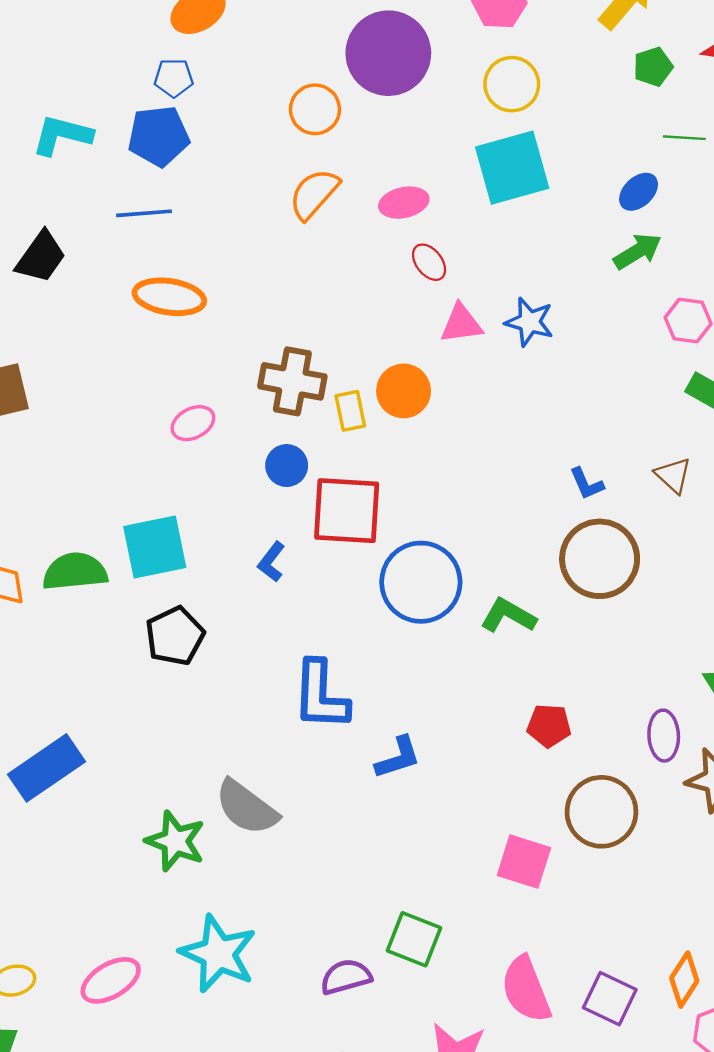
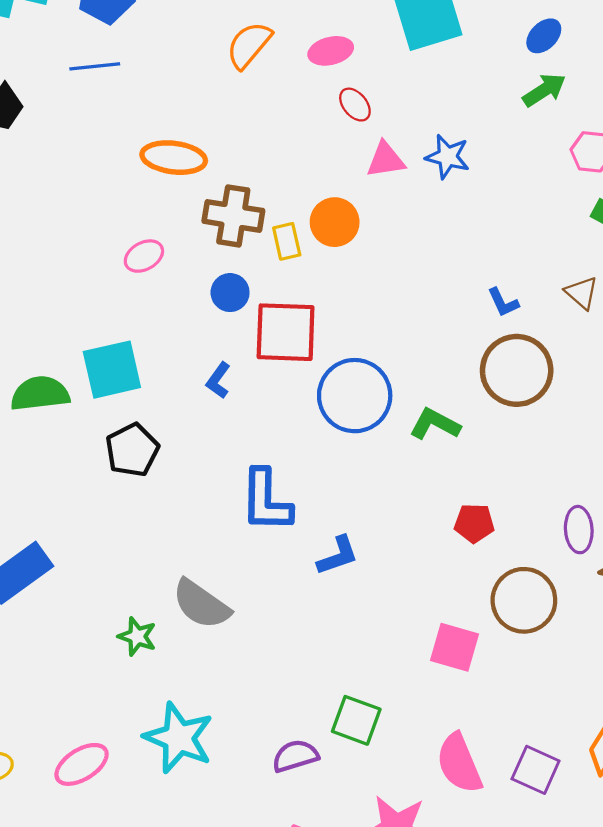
orange ellipse: (169, 297) -> (174, 158), moved
green star: (175, 841) -> (137, 636), size x0.7

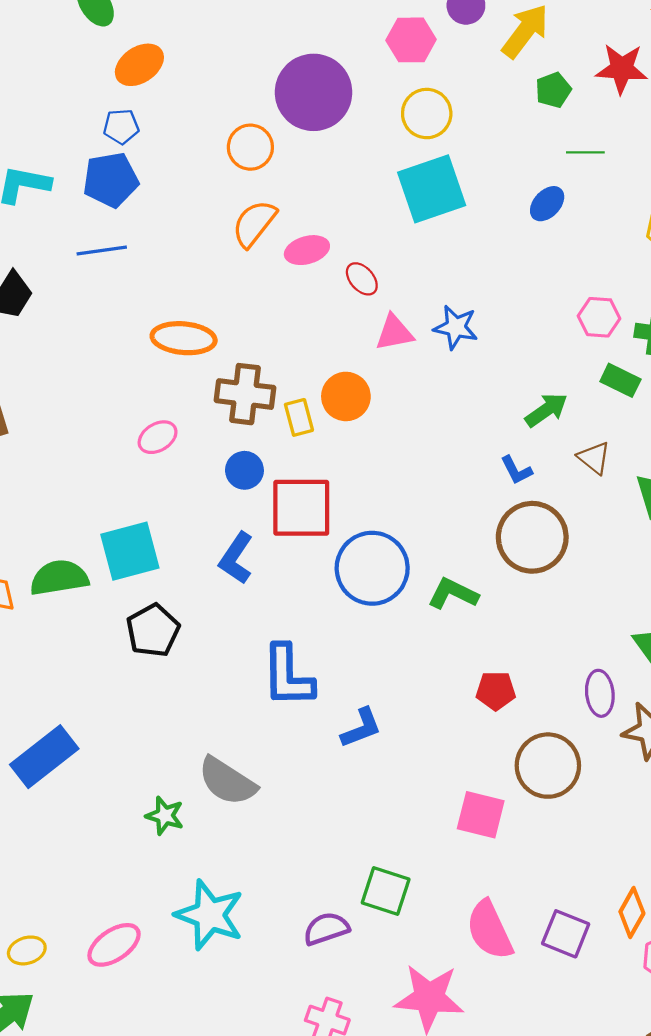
pink ellipse: (331, 51) -> (307, 250), moved
green arrow: (544, 90) -> (546, 410), moved
blue L-shape: (218, 380) -> (236, 558), size x1.4

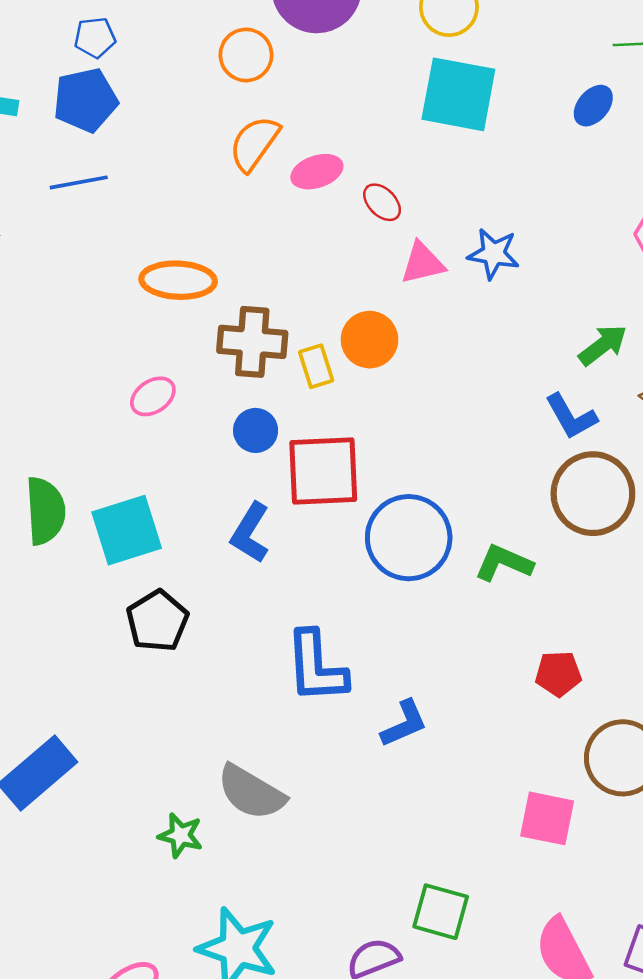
cyan square: (432, 189) -> (458, 94), turned 32
blue L-shape: (516, 470) -> (571, 416), size x1.4
green semicircle: (59, 578) -> (45, 511), moved, turned 98

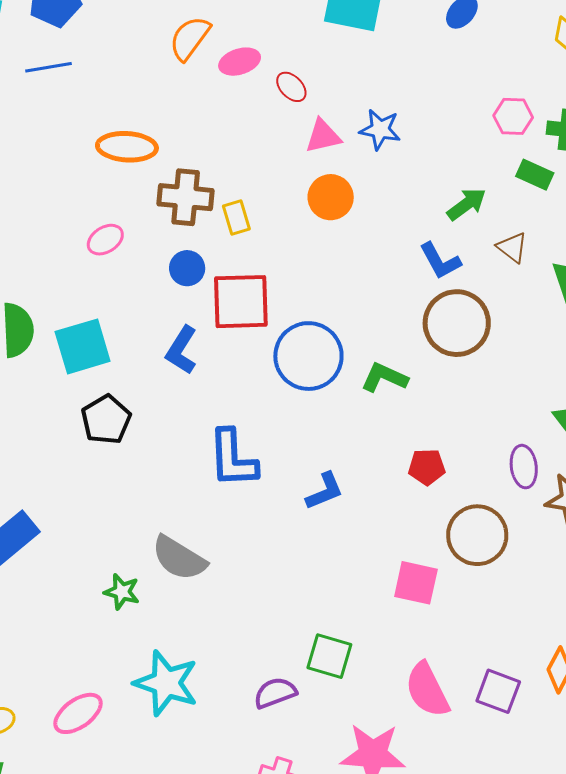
orange circle: (370, 340) -> (331, 197), moved
blue L-shape: (404, 724) -> (325, 491), moved

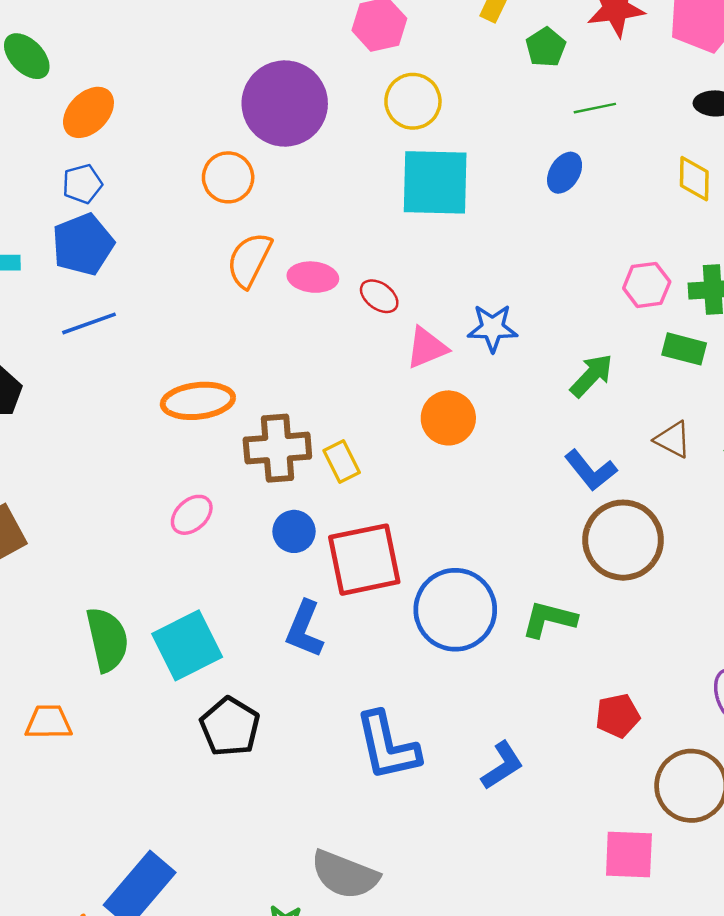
pink ellipse: (240, 62) -> (313, 277), turned 33
green arrow: (467, 204) -> (592, 376), moved

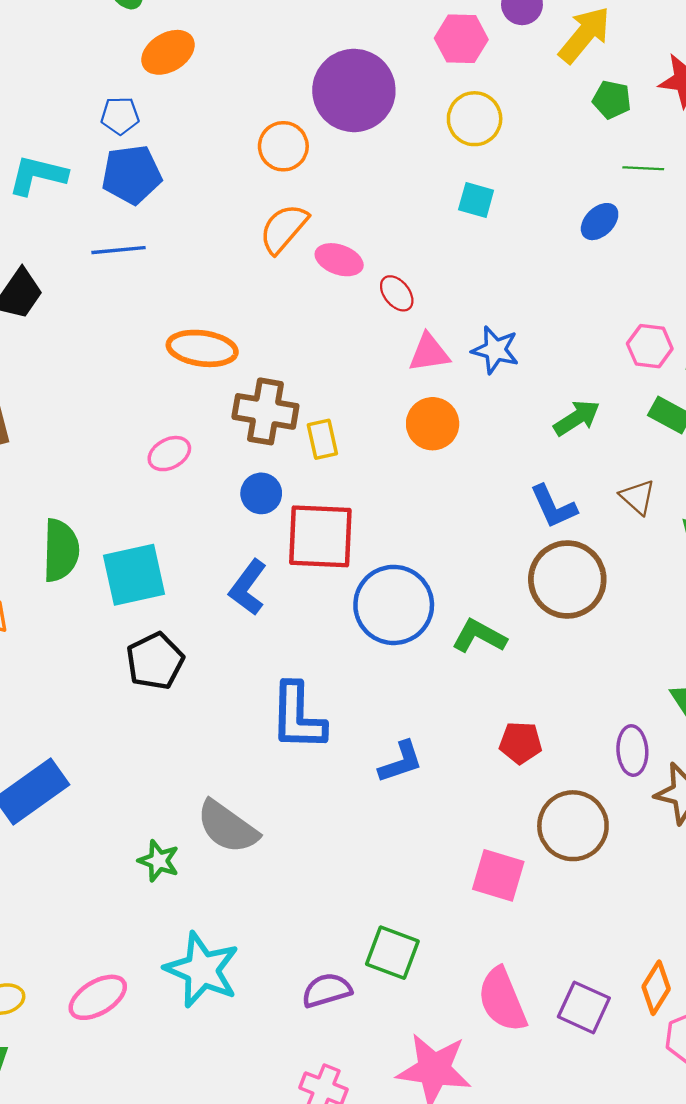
green pentagon: (546, 47) -> (612, 100), turned 30
cyan square: (435, 182) -> (476, 200), size x0.5
blue pentagon: (82, 184) -> (120, 116), moved

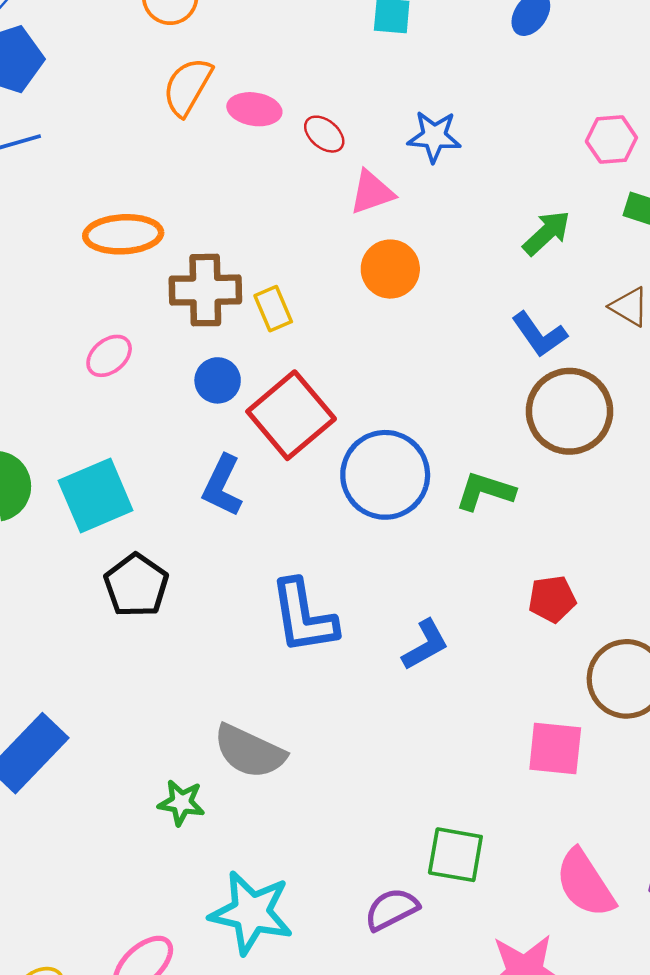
blue star: (495, 350) -> (434, 136), moved
red square: (320, 536) -> (291, 415), turned -32

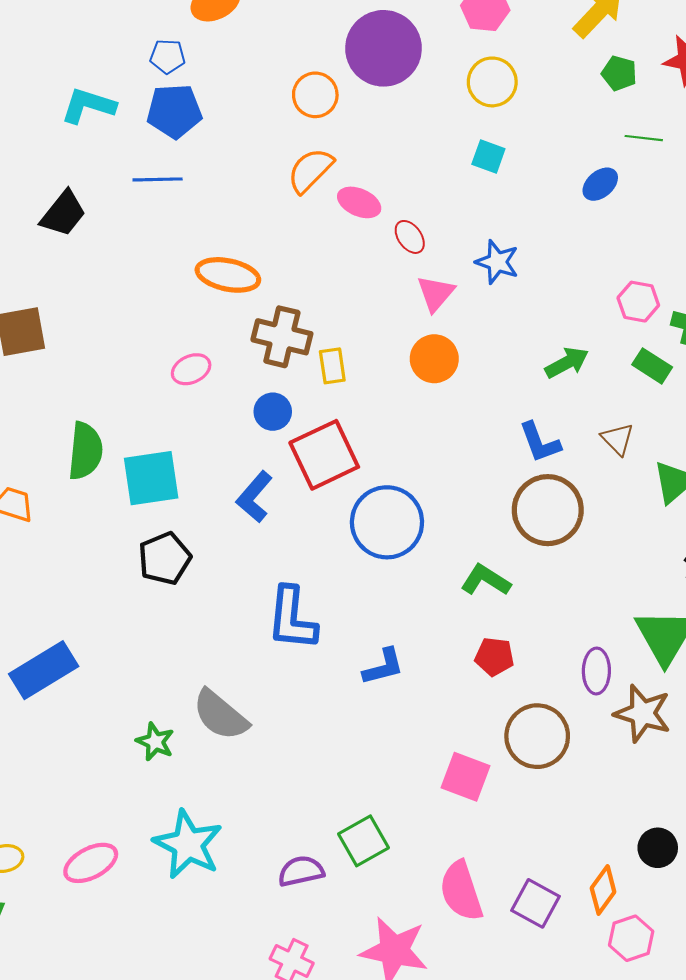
pink triangle: (372, 192) -> (436, 293), turned -45
green L-shape: (485, 491) -> (486, 580), moved
green square: (455, 855) -> (363, 841), turned 36

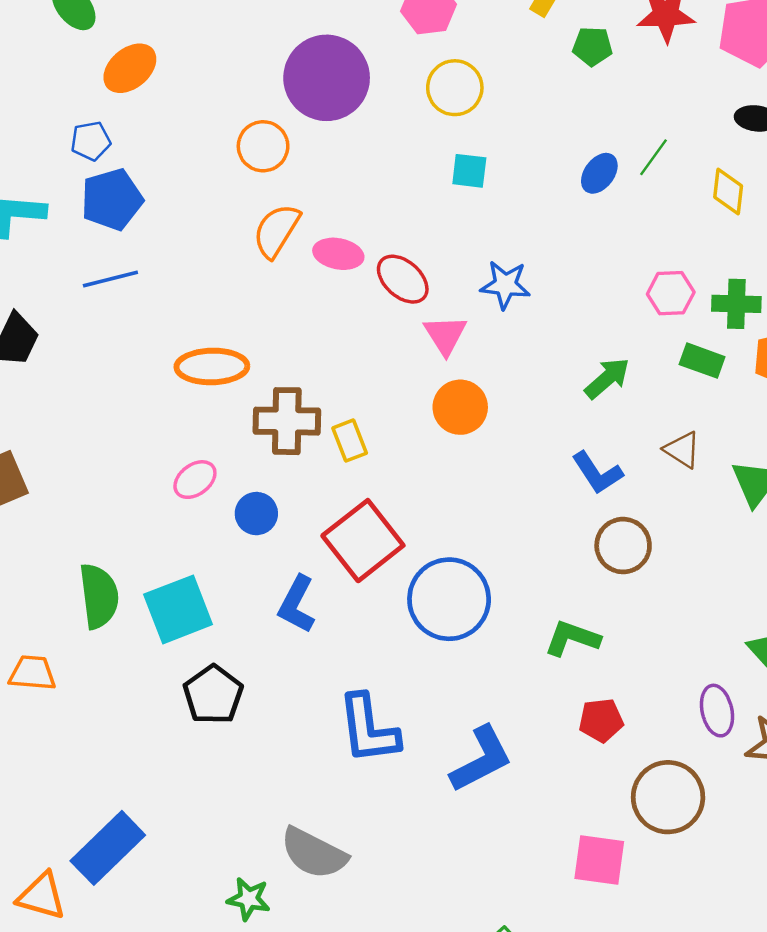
green line: (644, 138) -> (654, 157), moved, turned -48
red ellipse: (410, 237) -> (403, 279), size x1.4
blue circle: (273, 412) -> (256, 514), moved
brown circle: (548, 510) -> (623, 546), size x0.7
blue L-shape: (383, 667) -> (481, 759), size x1.4

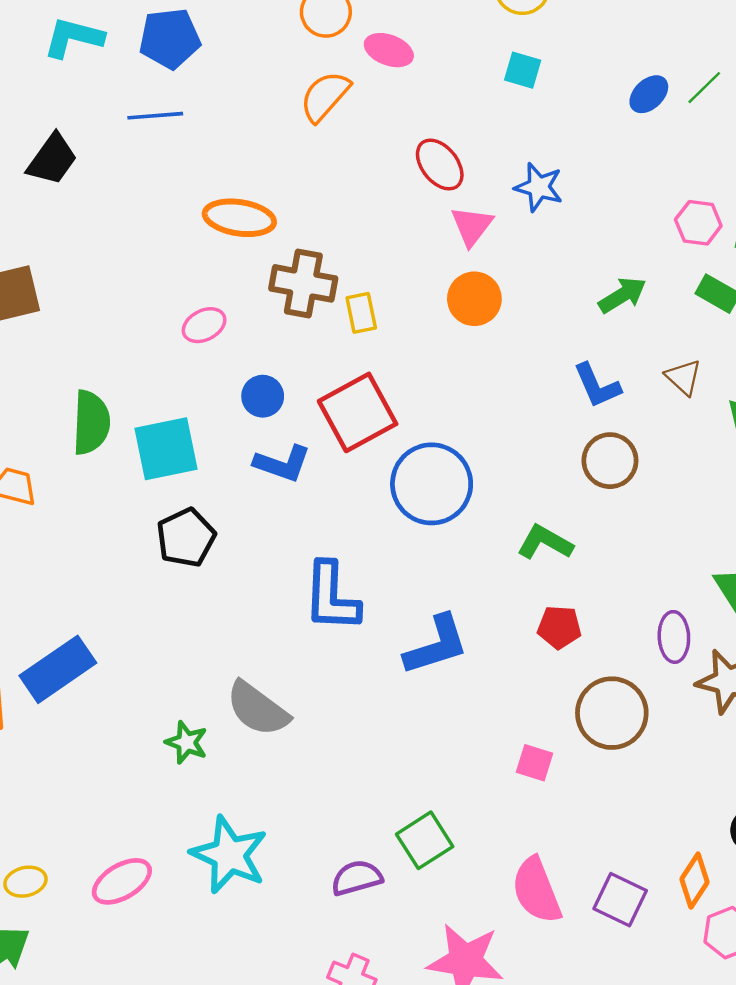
pink ellipse: (338, 254) -> (389, 50), moved
blue circle: (256, 514) -> (263, 396), moved
blue L-shape: (297, 604) -> (282, 464), turned -108
pink square: (599, 860) -> (534, 763), size x0.7

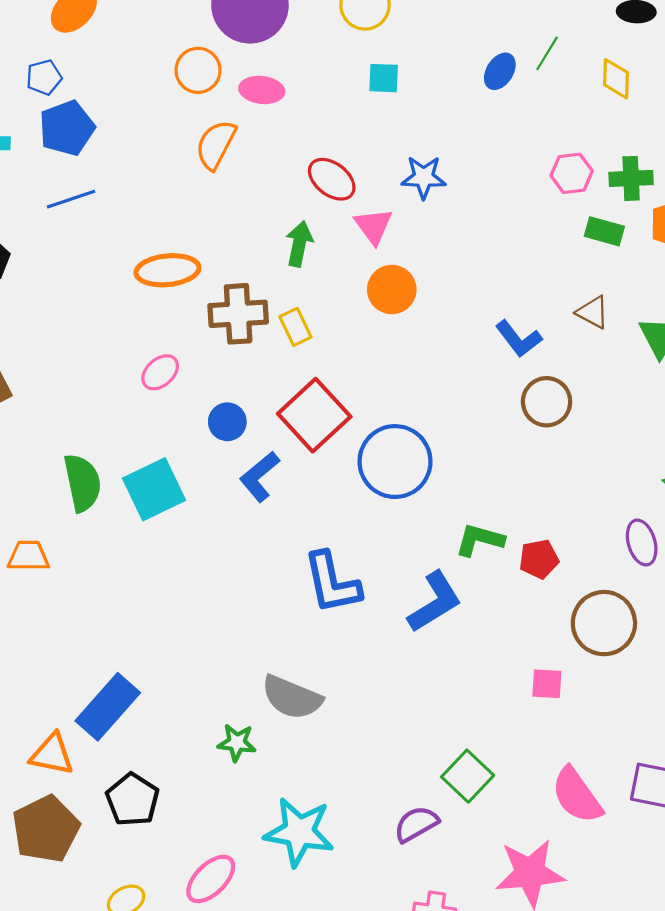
green arrow: (622, 295) -> (299, 244), moved, turned -33
blue L-shape: (282, 464) -> (259, 477), turned 135
black pentagon: (186, 538) -> (133, 800), moved
green L-shape: (545, 542) -> (480, 540), moved

